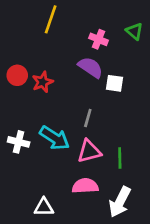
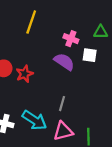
green triangle: (134, 31) -> (101, 32), turned -40
white square: (114, 83) -> (90, 55), moved

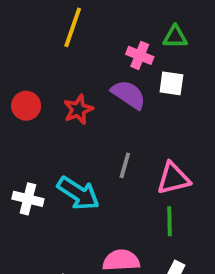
green triangle: (101, 32) -> (175, 37), moved
red star: (25, 74) -> (78, 109), moved
pink triangle: (63, 131) -> (173, 178), moved

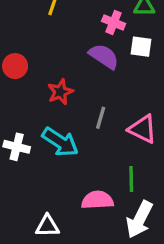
red star: (78, 109) -> (60, 92), moved
pink triangle: (173, 178) -> (143, 129), turned 40
green line: (170, 221) -> (131, 179), moved

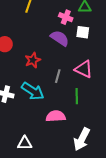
pink triangle: (143, 129) -> (84, 69), moved
green line: (131, 179) -> (77, 96), moved
pink semicircle: (97, 200) -> (56, 116), moved

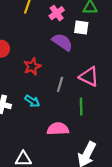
pink cross: (66, 17) -> (57, 13), moved, turned 32
white square: (83, 32) -> (81, 28), moved
cyan arrow: (33, 91) -> (32, 101), size x0.6

